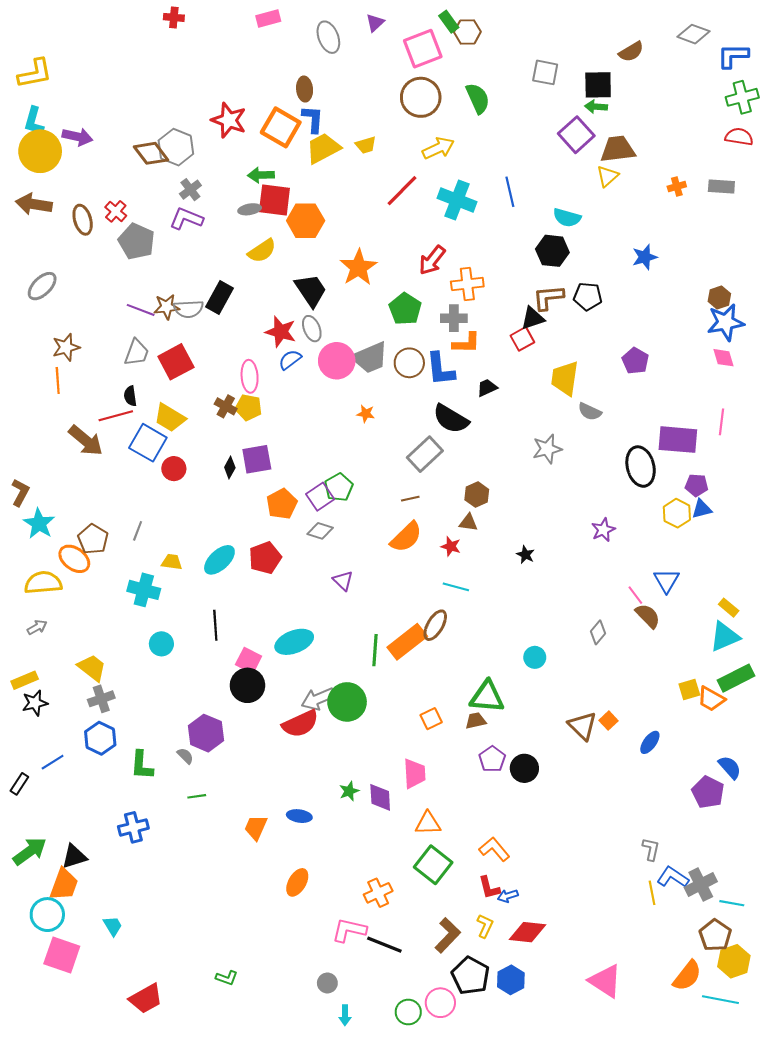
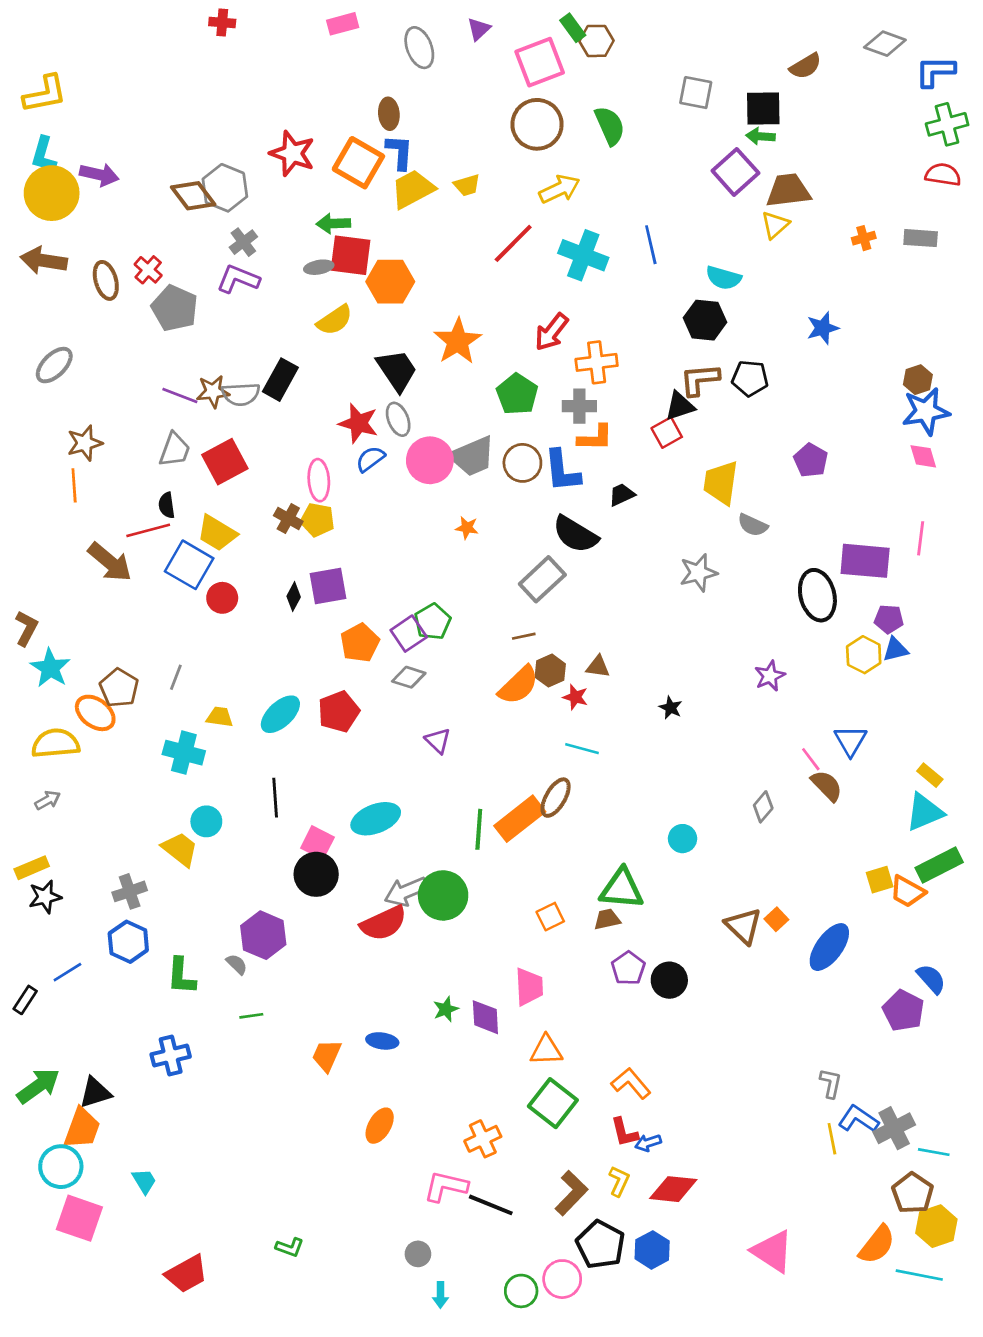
brown hexagon: (477, 495) -> (550, 671), moved
yellow trapezoid: (92, 668) -> (180, 849), moved
blue ellipse: (650, 742) -> (829, 947), size x1.6

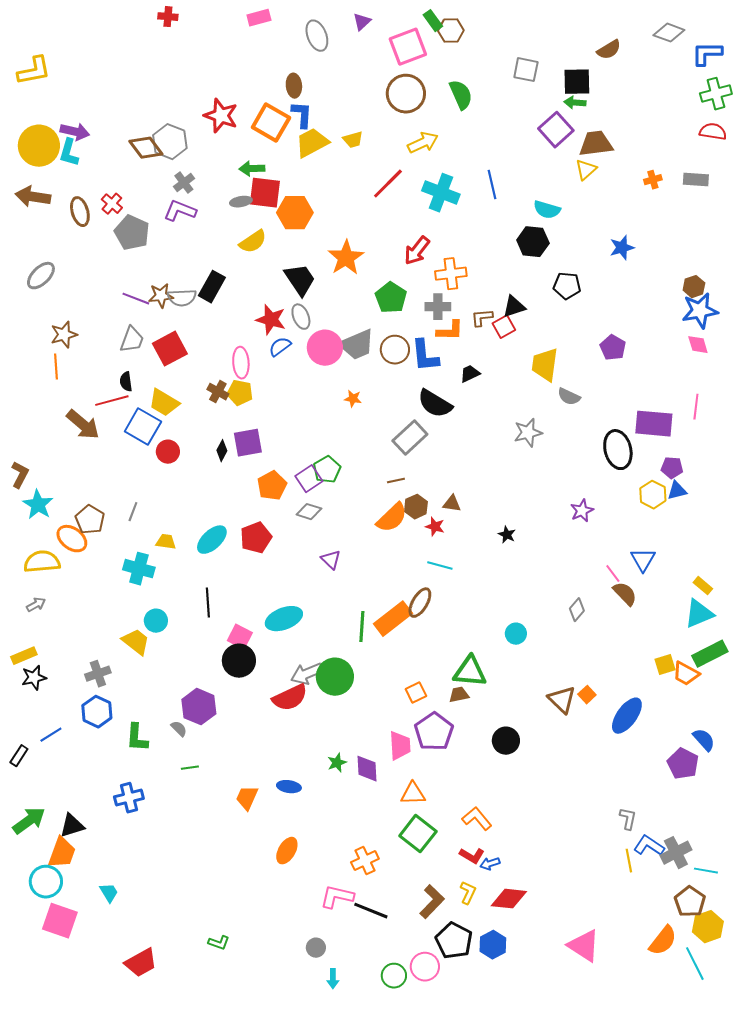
cyan L-shape: (44, 155) -> (69, 153), moved
brown L-shape: (700, 380) -> (482, 318), moved, size x0.7
purple pentagon: (628, 968) -> (434, 732), moved, size x1.5
red L-shape: (624, 1132) -> (472, 856), turned -45
cyan line: (919, 1275) -> (695, 964), turned 52

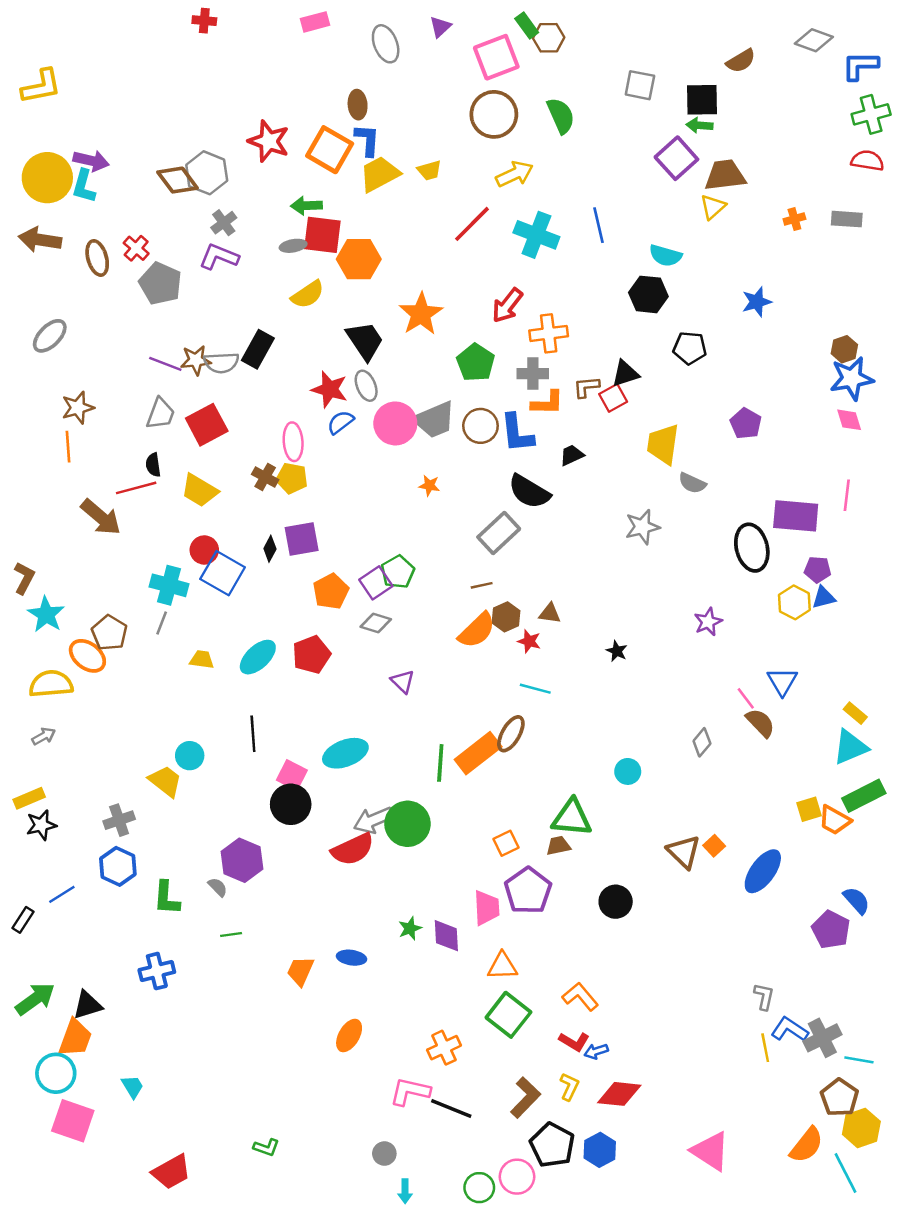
blue square: (143, 427) -> (223, 573), moved
cyan cross: (139, 569) -> (169, 585), moved

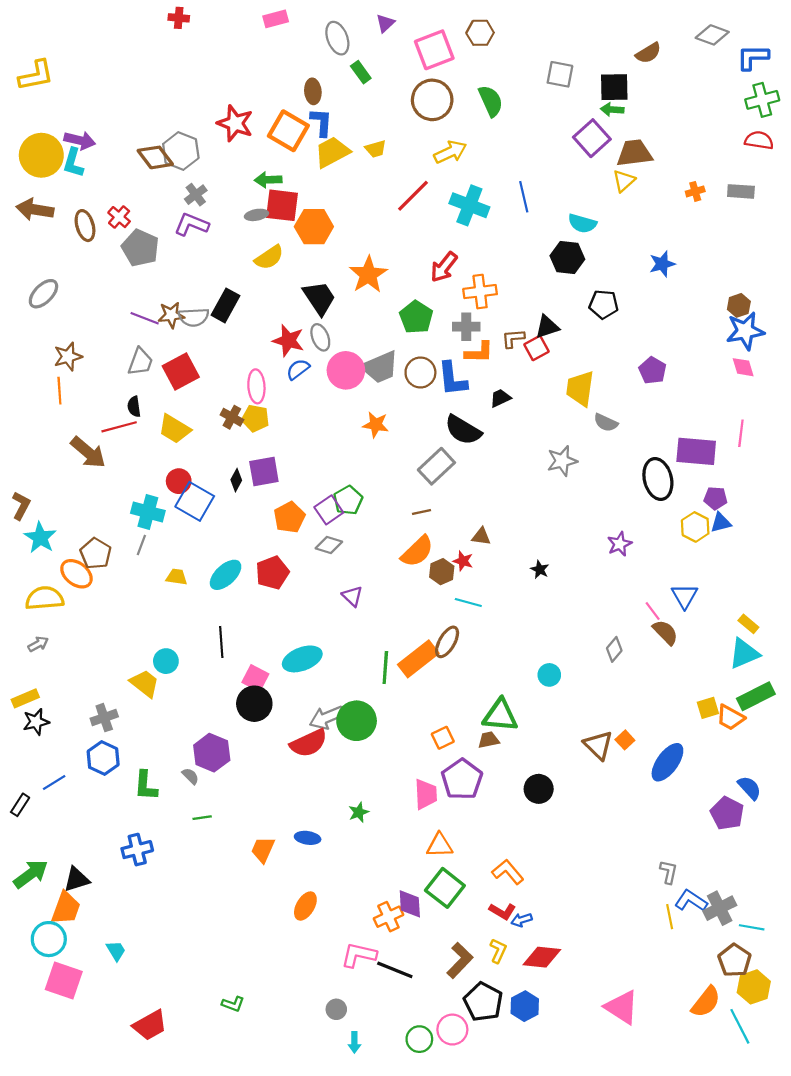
green rectangle: (527, 26) -> (361, 72), moved
orange star: (429, 486) -> (376, 425), size x1.4
brown hexagon: (506, 617) -> (442, 572), moved
purple diamond: (446, 936) -> (410, 904), moved

